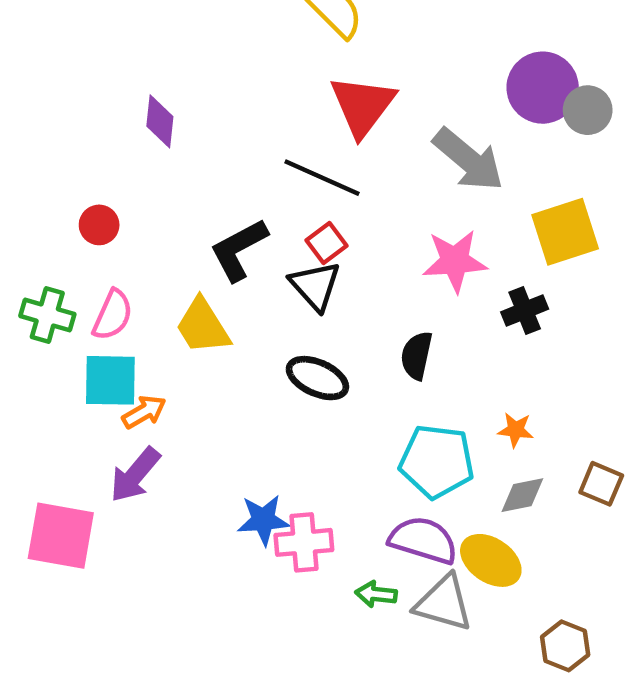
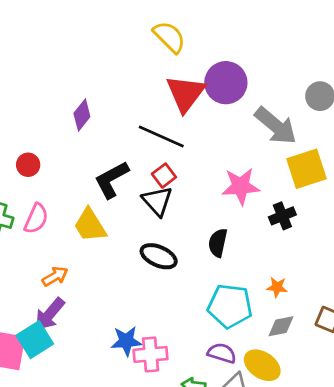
purple circle: (543, 88) -> (226, 83), moved
purple diamond: (160, 121) -> (82, 115), moved, turned 32
gray arrow: (468, 160) -> (276, 126), moved
cyan square: (110, 380) -> (35, 340), moved, turned -33
purple semicircle: (423, 540) -> (222, 353), size x0.7

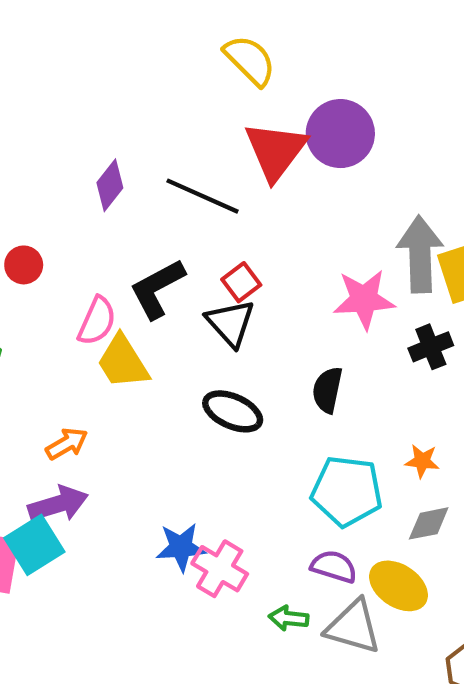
gray arrow: (276, 126) -> (420, 254), moved, turned -132
black line: (161, 136) -> (202, 196), moved
pink semicircle: (36, 219) -> (97, 321), moved
purple arrow: (50, 314) -> (58, 504), turned -147
pink cross: (151, 354) -> (220, 569), turned 36

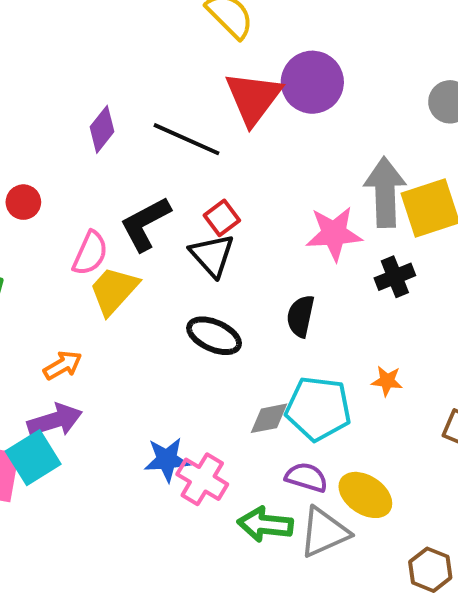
yellow trapezoid: (123, 362) -> (114, 291), turned 74
gray diamond: (429, 523) -> (269, 418), moved
green arrow: (289, 618) -> (265, 524), size x1.5
gray triangle: (353, 627) -> (324, 532), turned -40

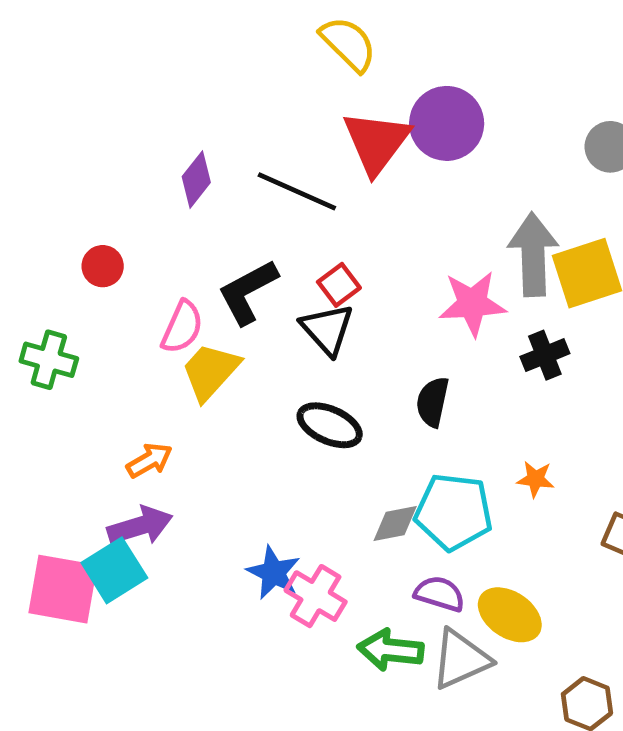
blue star: (167, 460) -> (273, 573), turned 30

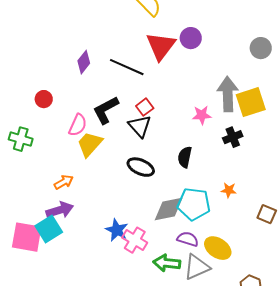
purple circle: (447, 123) -> (191, 38), size x0.7
pink star: (472, 304) -> (202, 115), size x0.7
gray diamond: (395, 524) -> (169, 209), size x1.5

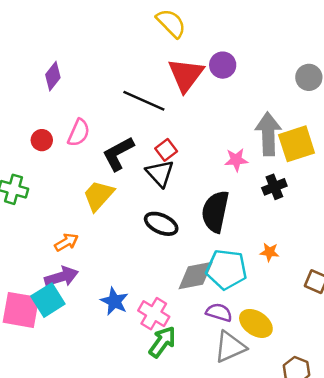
purple diamond: (84, 62) -> (53, 76), moved
pink semicircle: (78, 125) -> (79, 133), moved
black semicircle: (185, 157) -> (215, 211), size x1.6
blue star: (117, 230) -> (114, 301), moved
green arrow: (167, 263) -> (162, 342), moved, turned 120

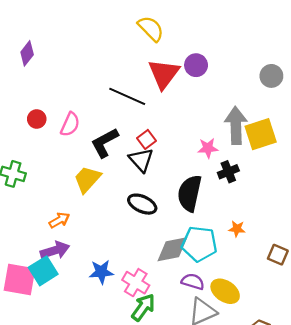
purple diamond: (53, 76) -> (27, 53), moved
red circle: (42, 140) -> (37, 119), moved
black cross: (274, 187) -> (228, 172), moved
blue star: (114, 301) -> (101, 272), turned -30

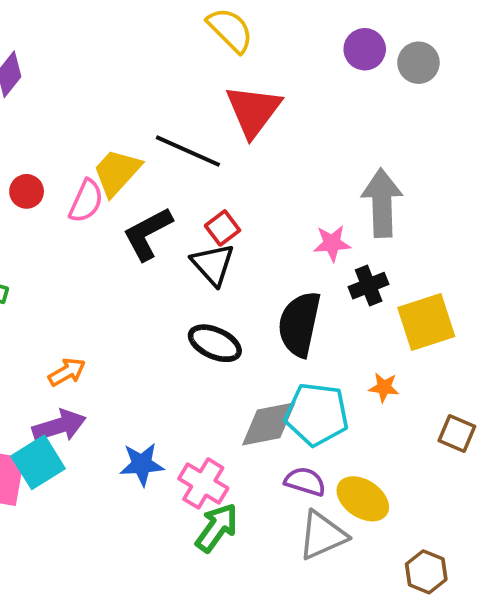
purple circle: (196, 65) -> (365, 49), moved
gray circle: (271, 76) -> (418, 63), moved
yellow square: (261, 134) -> (426, 322), moved
yellow trapezoid: (87, 179) -> (117, 172), moved

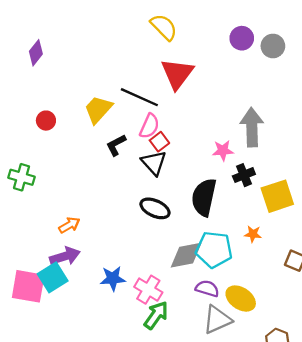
pink semicircle: (86, 201) -> (149, 126), moved
black L-shape: (148, 234) -> (116, 145), size x0.7

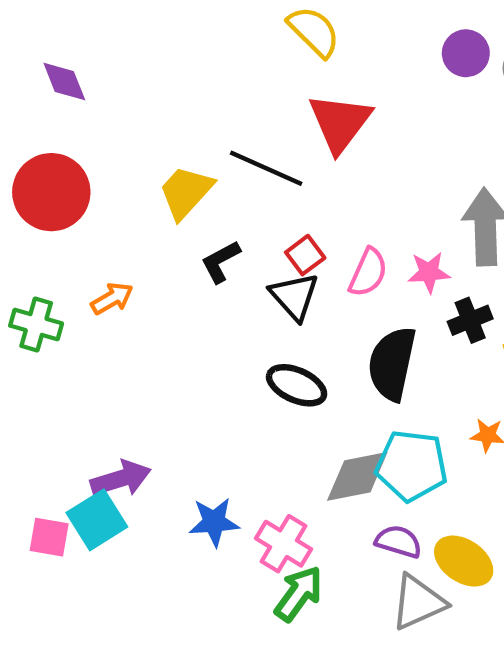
purple diamond: (36, 53) -> (64, 81), turned -60
red circle: (46, 121) -> (51, 192), moved, size x2.0
pink semicircle: (149, 126) -> (368, 272), moved
orange arrow: (69, 225) -> (112, 298), moved
pink square: (28, 286) -> (49, 537), size x0.6

